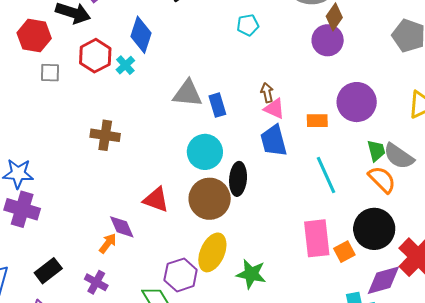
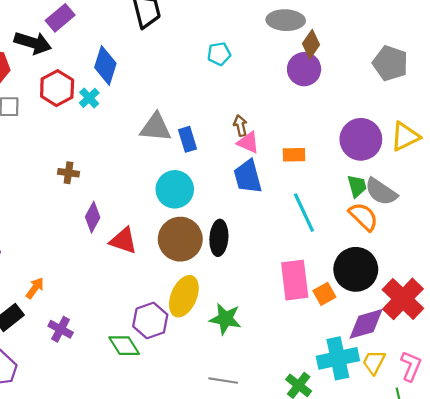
purple circle: (357, 102) -> (361, 139), moved
brown cross: (105, 135) -> (68, 173), size x0.7
black ellipse: (238, 179) -> (219, 238), moved
purple diamond: (122, 227) -> (93, 217), moved, turned 52
orange arrow: (108, 243) -> (35, 288), moved

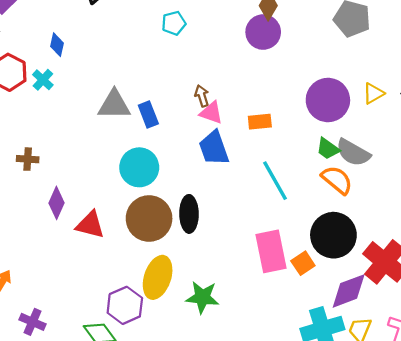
blue diamond: (105, 65) -> (57, 45), size x0.6
yellow triangle: (405, 136) -> (373, 93), size x0.7
green trapezoid: (357, 186) -> (328, 149), turned 145

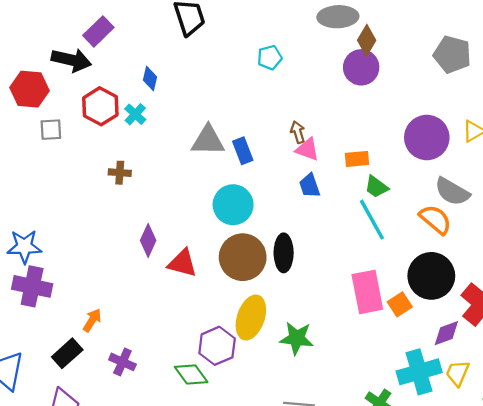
blue trapezoid: (214, 148) -> (310, 186), size x0.7
green trapezoid: (328, 149) -> (376, 187), moved
brown cross: (28, 159) -> (120, 173), moved
purple diamond: (349, 291) -> (446, 333), size x0.7

